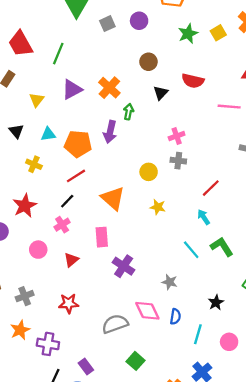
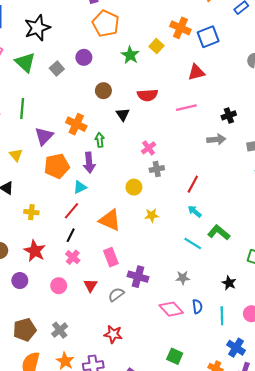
cyan triangle: (48, 134) -> (80, 187), moved
orange pentagon: (78, 144) -> (57, 166), moved
red star: (69, 303) -> (113, 334), moved, turned 30
gray semicircle: (115, 324) -> (116, 295), moved, size x0.7

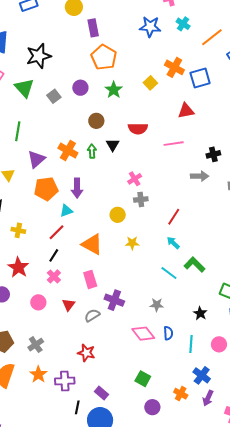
green star: (130, 55) -> (114, 90), moved
green arrow: (100, 140) -> (92, 151), moved

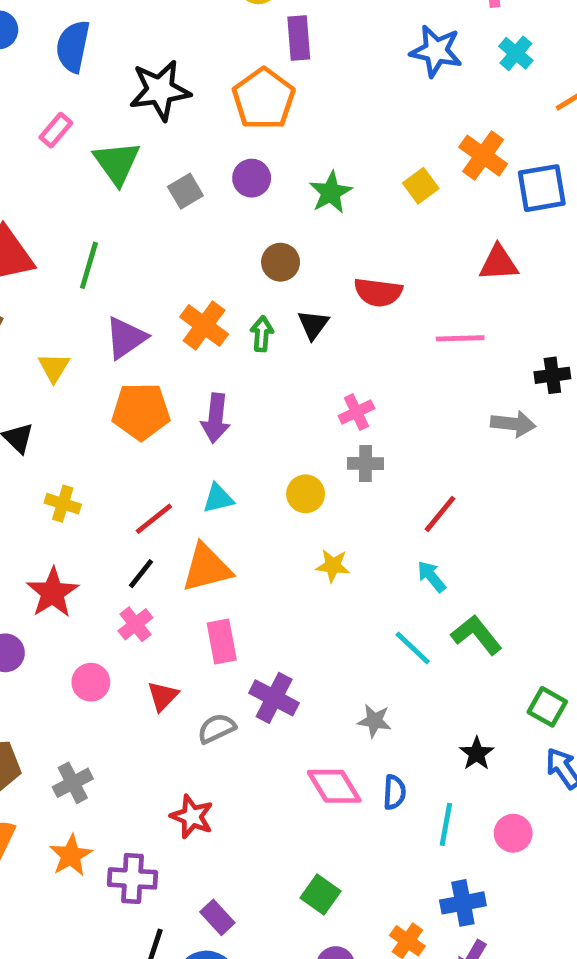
orange pentagon: (104, 57) -> (264, 99), moved
cyan triangle: (66, 211) -> (218, 498), moved
orange triangle: (92, 244) -> (207, 568), moved, turned -50
blue cross: (202, 375) -> (463, 903), turned 36

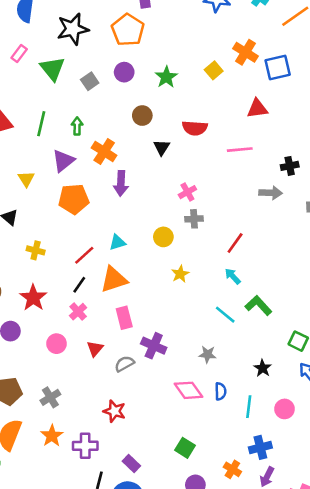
green arrow: (262, 334) -> (77, 126), moved
purple arrow: (216, 418) -> (121, 183), moved
yellow star: (333, 566) -> (180, 274), turned -30

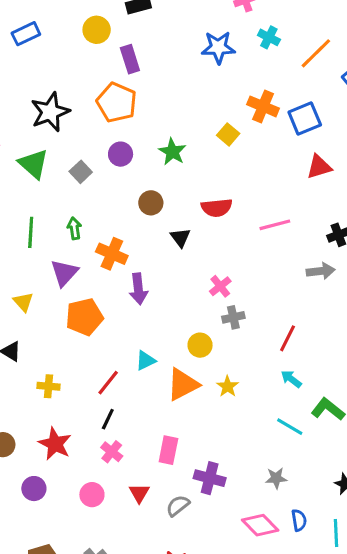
red triangle: (257, 109) -> (319, 167), moved
orange triangle: (114, 279) -> (183, 384), moved
pink rectangle: (124, 318) -> (168, 450), turned 35

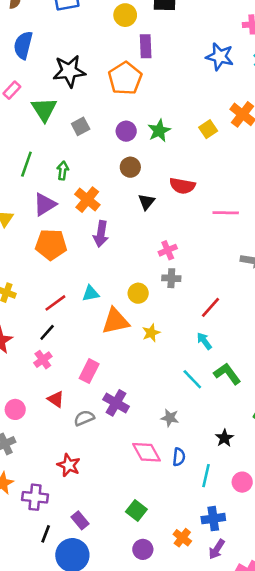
purple circle: (121, 154) -> (126, 131), moved
red triangle: (139, 493) -> (56, 399), turned -42
pink circle: (92, 495) -> (15, 409), moved

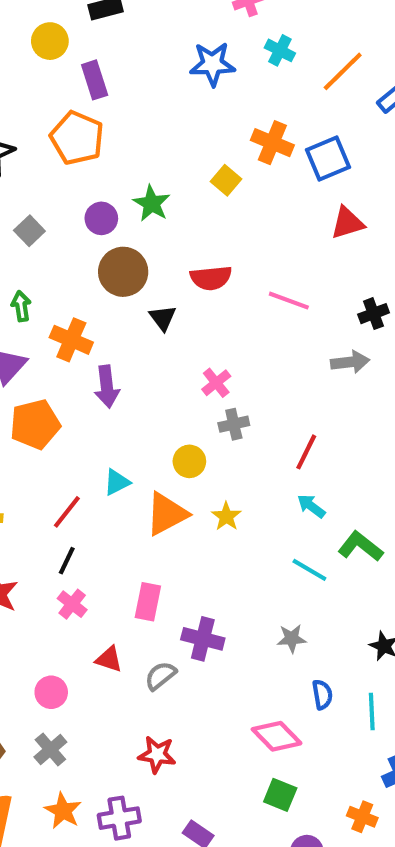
brown circle: (130, 167) -> (123, 272), size x1.5
pink line: (226, 213) -> (289, 301), turned 35
pink diamond: (146, 452) -> (277, 736), moved

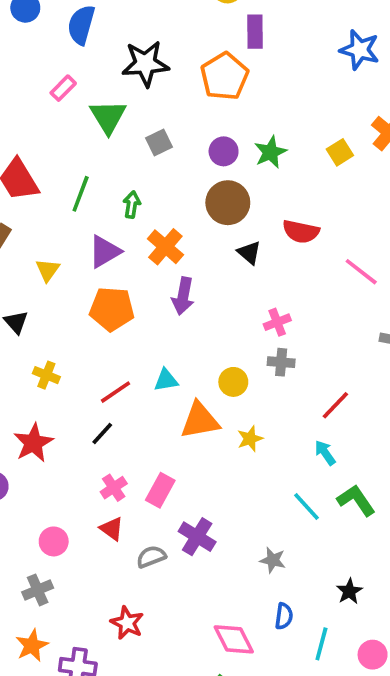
black triangle: (163, 318) -> (249, 253), turned -30
pink cross: (72, 604) -> (114, 488), moved

